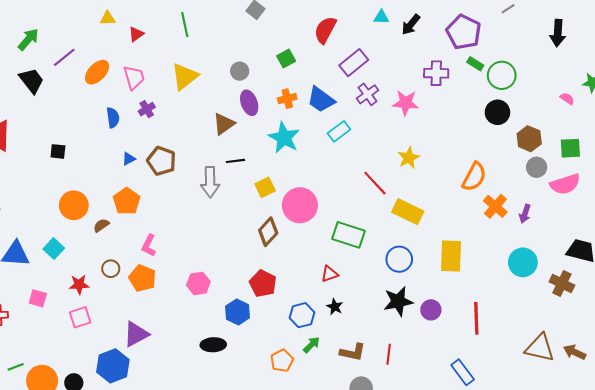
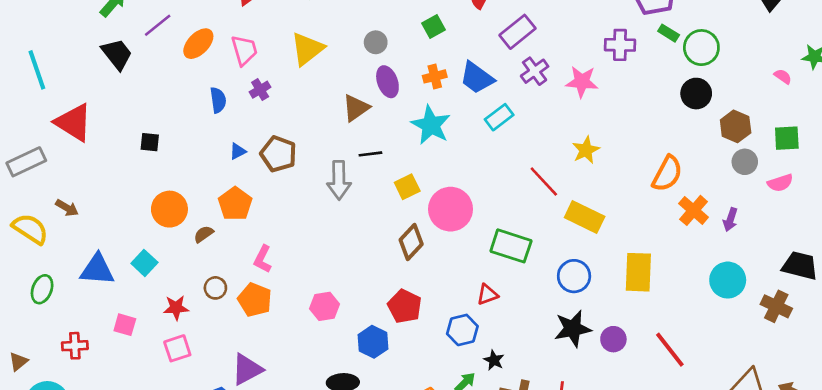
pink semicircle: (565, 184) -> (780, 183), size x0.7
black star: (335, 307) -> (494, 360), moved
blue hexagon: (302, 315) -> (462, 330), moved
red line: (476, 318) -> (670, 350), turned -36

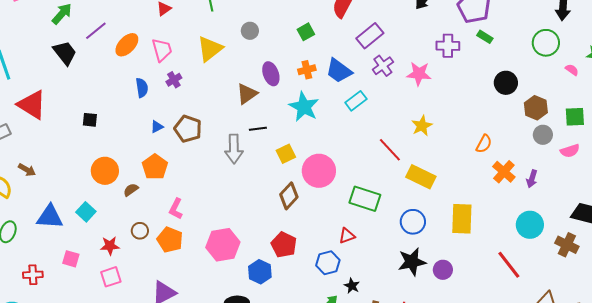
gray circle: (376, 42) -> (250, 31), moved
green circle: (701, 48) -> (546, 43), moved
orange semicircle: (667, 174) -> (484, 144), size x0.7
pink hexagon: (324, 306) -> (223, 245), size x1.5
red line: (670, 350) -> (509, 265), moved

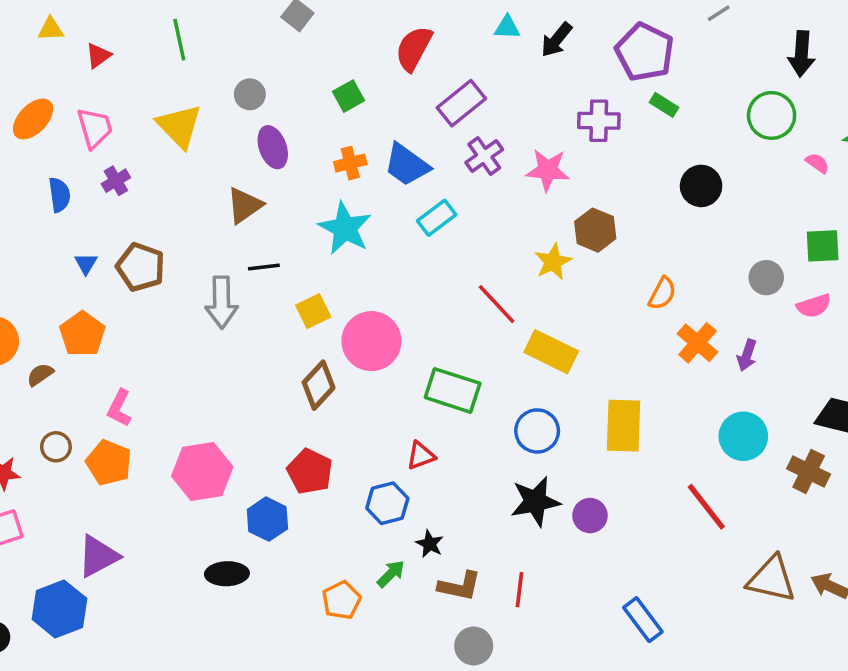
yellow triangle: (210, 49) -> (179, 126), turned -36
purple ellipse: (271, 74) -> (273, 147), moved
brown hexagon: (536, 108) -> (595, 230), moved
blue triangle: (157, 127) -> (86, 264), turned -32

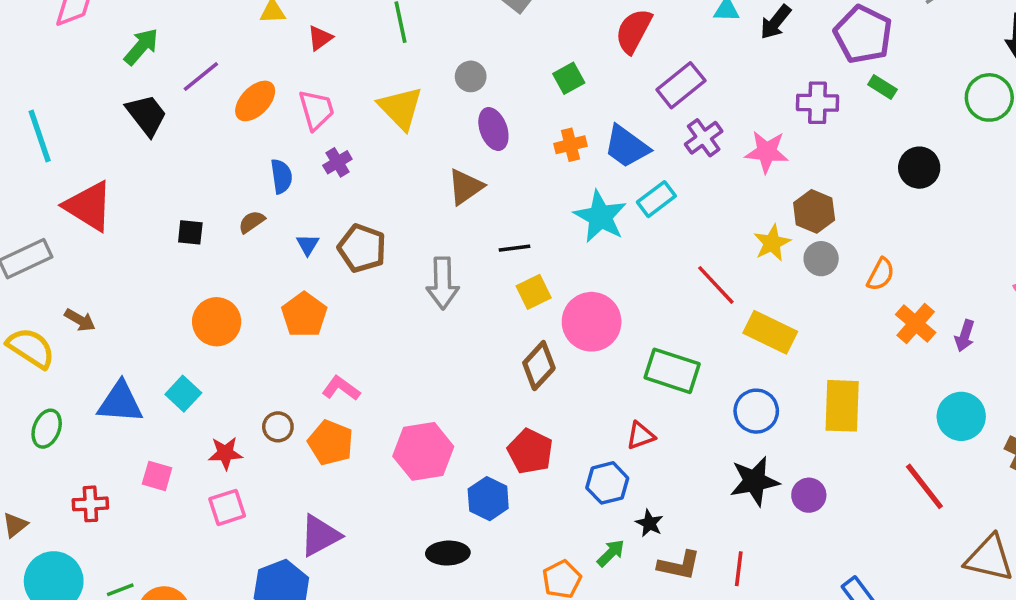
cyan star: (345, 228) -> (600, 217), moved
black line: (264, 267) -> (514, 248), moved
gray circle: (766, 278) -> (821, 259), moved
brown semicircle: (40, 375) -> (252, 222), moved
pink L-shape: (119, 408) -> (341, 388), turned 99

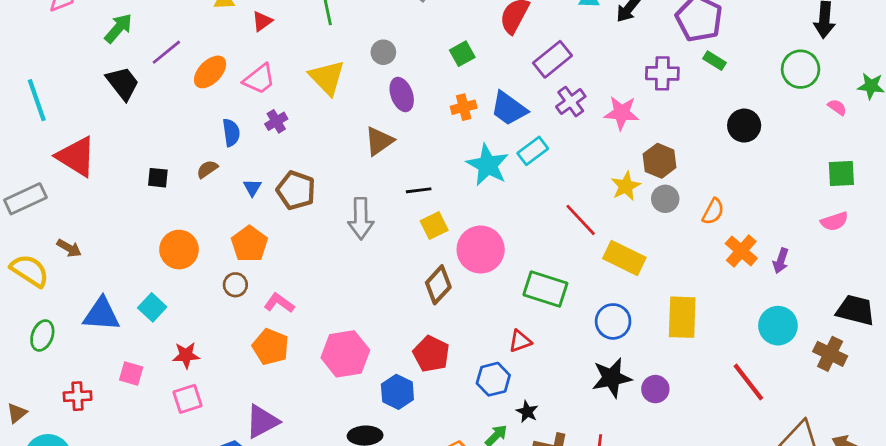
pink trapezoid: (316, 110) -> (259, 79), turned 68
brown circle: (278, 427) -> (235, 285), moved

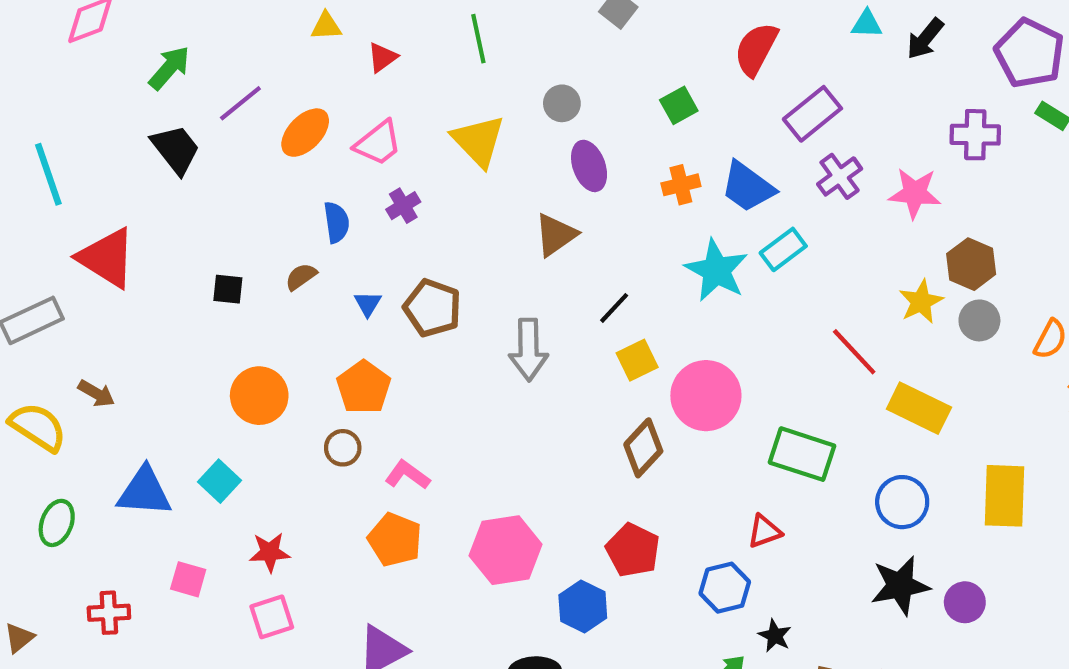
black line: (419, 190) -> (614, 308), turned -40

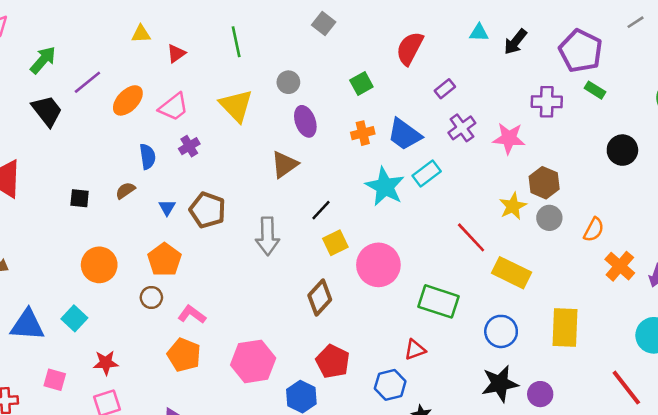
purple rectangle: (812, 114) -> (445, 89), size x0.6
brown diamond: (643, 448) -> (320, 297), moved

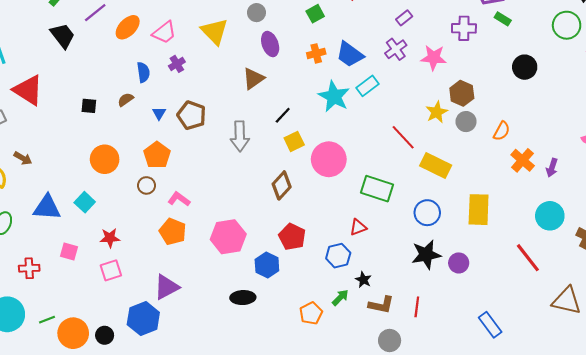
purple rectangle: (445, 89) -> (404, 18), moved

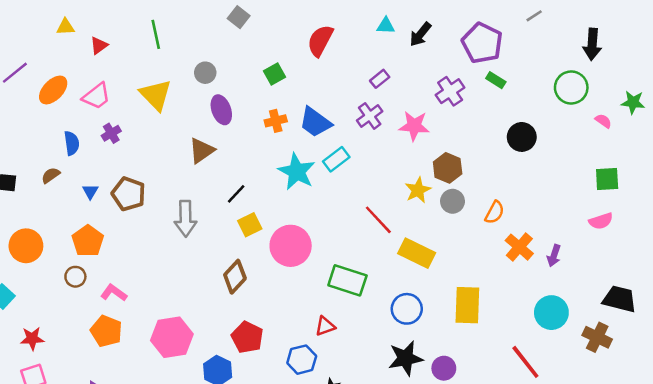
purple cross: (464, 28) -> (450, 91), turned -35

